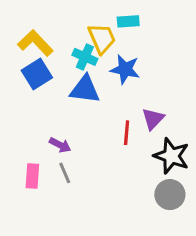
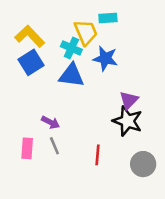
red line: (127, 133) -> (97, 155), moved
black star: (171, 156) -> (127, 121), moved

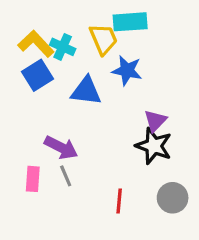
cyan rectangle: (108, 18) -> (130, 22), size x1.5
cyan cross: (71, 48) -> (63, 47), moved
purple arrow: (51, 122) -> (61, 147), size x1.5
red line: (97, 155) -> (119, 201), moved

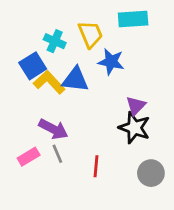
cyan rectangle: (130, 22) -> (133, 19), moved
yellow L-shape: (36, 44) -> (49, 82), moved
pink rectangle: (33, 179) -> (29, 157), turned 55
red line: (119, 201) -> (96, 166), moved

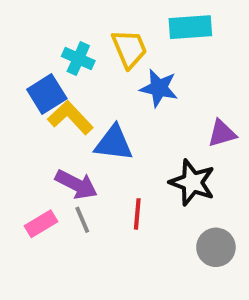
blue triangle: (75, 80) -> (114, 143), moved
purple triangle: (136, 106) -> (222, 133), moved, turned 30
red line: (96, 166) -> (137, 214), moved

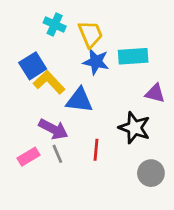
cyan rectangle: (190, 27) -> (133, 56), moved
cyan cross: (78, 59) -> (55, 25), moved
blue star: (159, 88) -> (96, 62), moved
purple triangle: (222, 133) -> (155, 93), turned 30

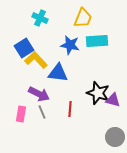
yellow trapezoid: (90, 34) -> (83, 18), moved, turned 45
purple triangle: (155, 93) -> (113, 100), moved
pink rectangle: (29, 157) -> (21, 114), turned -49
gray circle: (151, 173) -> (115, 137), moved

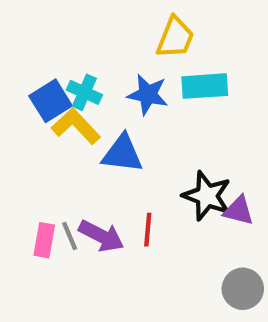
cyan cross: (40, 18) -> (84, 92), moved
purple arrow: (39, 94) -> (101, 236), moved
gray line: (42, 112) -> (70, 236), moved

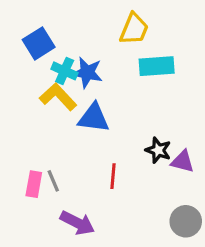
blue star: (148, 94) -> (87, 73), moved
blue square: (51, 101) -> (39, 43), moved
black star: (207, 196) -> (158, 150), size x0.7
purple arrow: (101, 236) -> (77, 223), moved

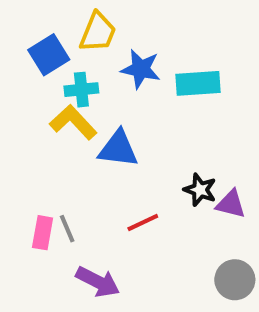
yellow trapezoid: (134, 29) -> (98, 32), moved
cyan cross: (65, 71) -> (81, 90), turned -30
blue star: (87, 73) -> (141, 69), moved
red line: (113, 176) -> (143, 222), turned 60

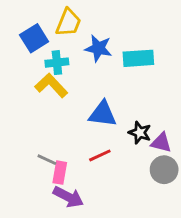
blue triangle: (118, 149) -> (103, 114), moved
gray line: (67, 229) -> (47, 160), turned -42
pink rectangle: (43, 233) -> (60, 173), moved
gray circle: (235, 280) -> (164, 170), moved

